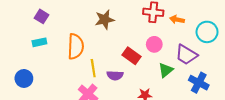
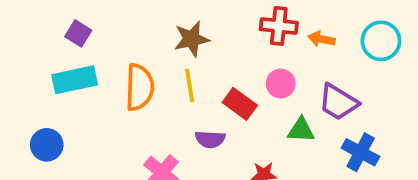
cyan circle: (207, 32) -> (381, 41), moved
cyan rectangle: (39, 42) -> (75, 80), size x1.6
yellow line: (93, 68) -> (190, 85), moved
green triangle: (166, 70) -> (301, 130), turned 42

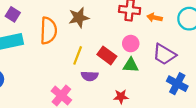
yellow line: (190, 85) -> (78, 55), moved, turned 30
orange semicircle: (140, 87) -> (48, 31), moved
green triangle: (301, 130) -> (131, 65), moved

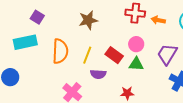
purple square: (13, 14) -> (37, 17), moved
orange semicircle: (48, 31) -> (60, 51), moved
purple trapezoid: (164, 54) -> (167, 54), turned 90

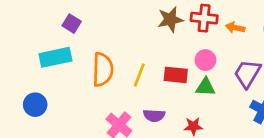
brown star: (88, 20) -> (170, 19), moved
red rectangle: (114, 55) -> (176, 75), turned -30
purple semicircle: (98, 74) -> (154, 115), moved

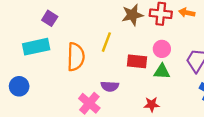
orange arrow: (235, 28) -> (187, 13), moved
yellow line: (139, 75) -> (106, 42), moved
purple semicircle: (154, 115) -> (110, 86), moved

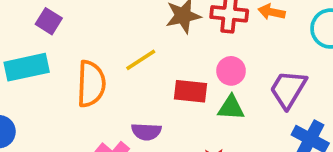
yellow line: (106, 42) -> (141, 60), turned 36

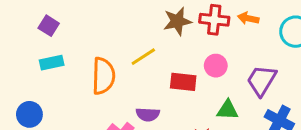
purple square: (49, 21) -> (49, 26), moved
cyan rectangle: (27, 67) -> (52, 63), size x0.7
green triangle: (231, 108) -> (228, 110), moved

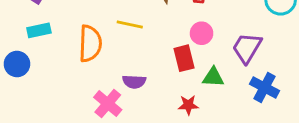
yellow line: (143, 57) -> (130, 24), turned 45
red rectangle: (183, 82) -> (184, 58), moved, turned 70
blue circle: (29, 114) -> (17, 64), moved

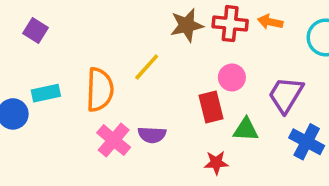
yellow line: (130, 24) -> (147, 67), turned -60
cyan rectangle: (39, 30) -> (46, 93), moved
pink cross: (108, 104) -> (114, 140), moved

